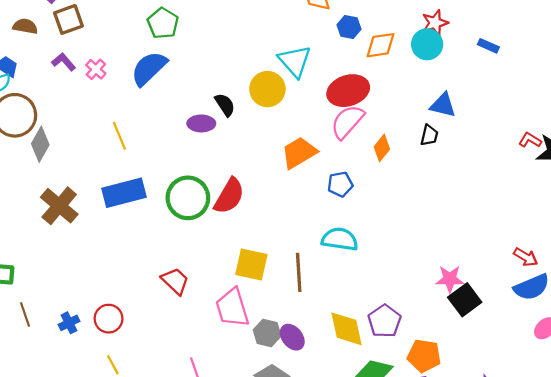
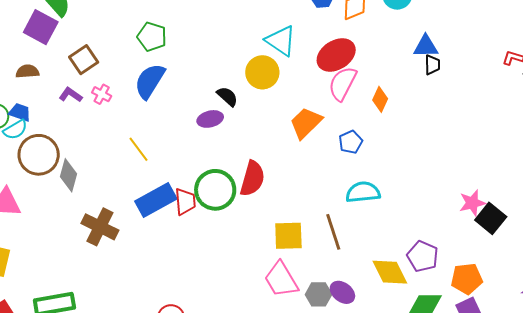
brown square: (68, 19) -> (84, 60), moved
black trapezoid: (429, 135) -> (432, 65), moved
red trapezoid: (175, 281) -> (185, 201), moved, turned 56

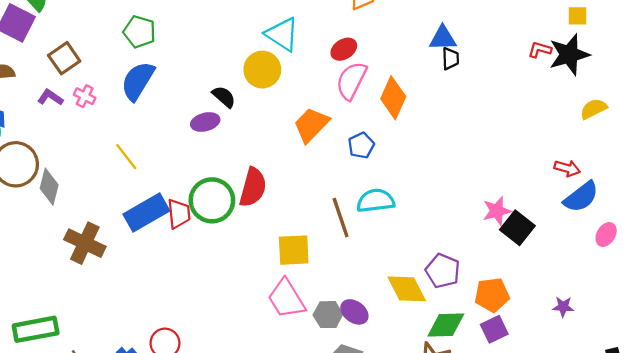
red ellipse: (336, 55) -> (344, 49), size x0.6
orange diamond: (380, 99) -> (393, 98), size x1.5
brown line: (333, 232) -> (341, 218), moved

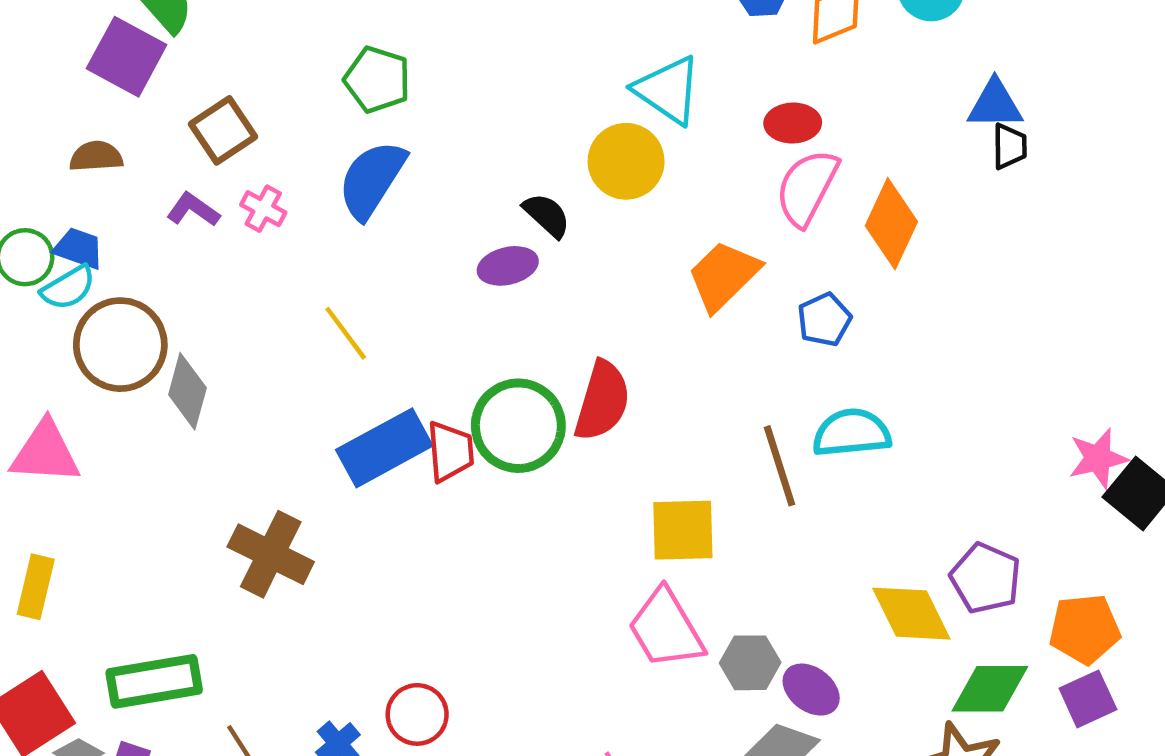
red ellipse: (344, 49) -> (793, 123), turned 30
brown cross: (85, 243) -> (271, 554), moved
purple ellipse: (354, 312) -> (811, 690), moved

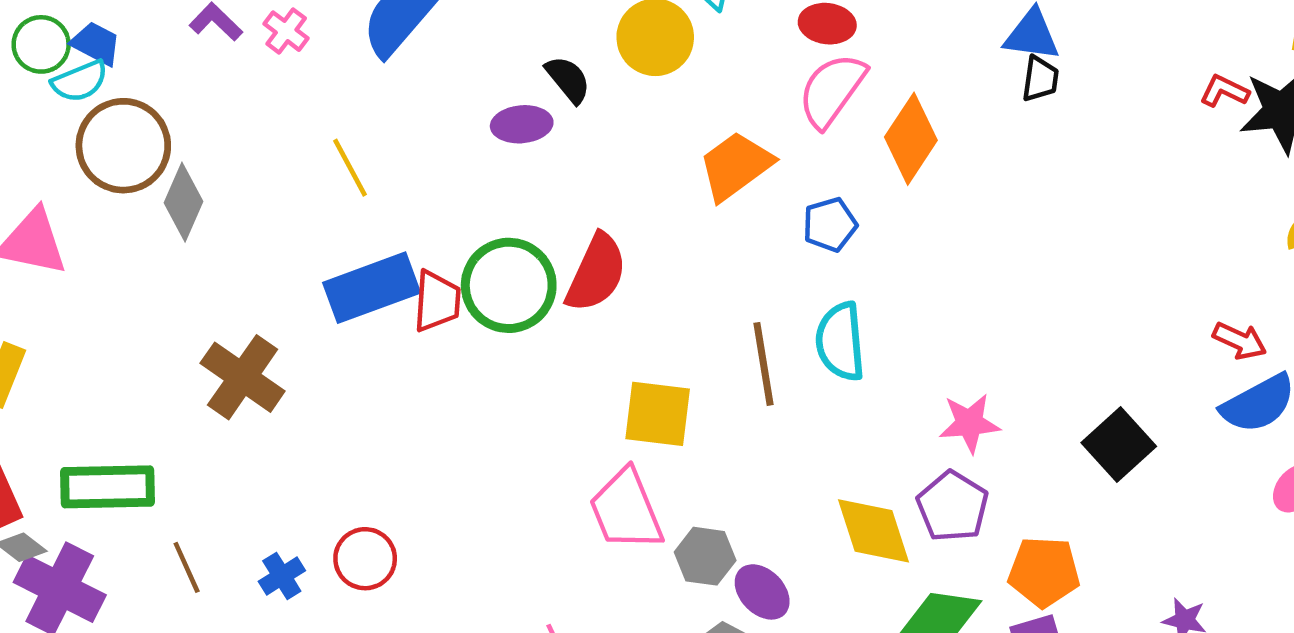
cyan semicircle: (852, 433) -> (840, 342), turned -98
pink star: (1098, 458) -> (970, 423), moved

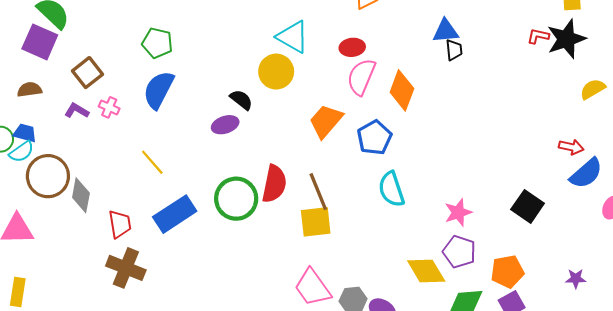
blue pentagon: (830, 225) -> (374, 138), size x1.4
red trapezoid: (437, 301) -> (120, 224), moved
brown line: (764, 364) -> (318, 192), moved
yellow square: (658, 414) -> (316, 222), moved

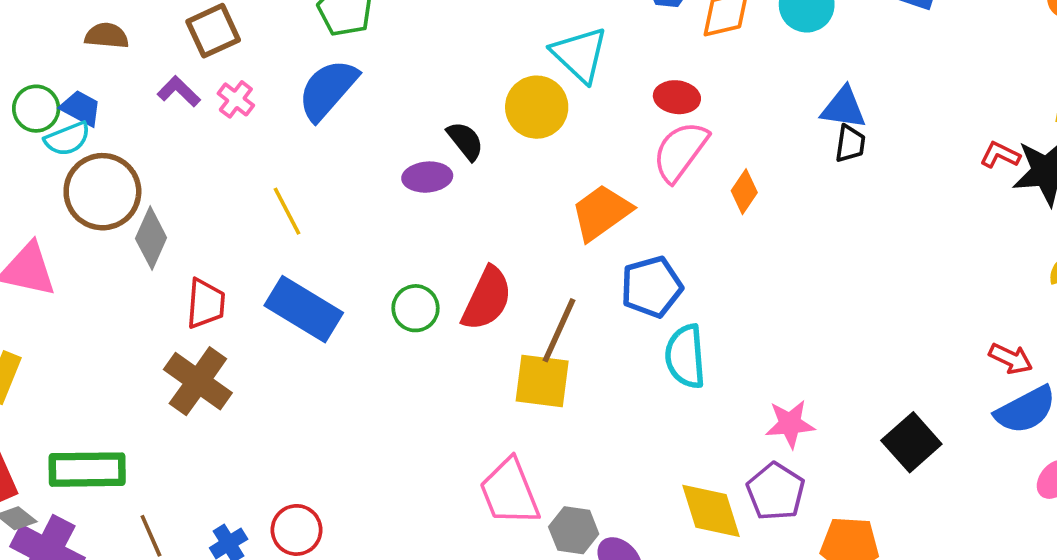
orange diamond: (402, 90) -> (744, 192), size x0.6
blue pentagon: (374, 138) -> (652, 287), moved
brown line: (318, 192) -> (559, 330), turned 33
green circle: (236, 199) -> (416, 308), size x0.6
blue rectangle: (175, 214) -> (304, 309), turned 51

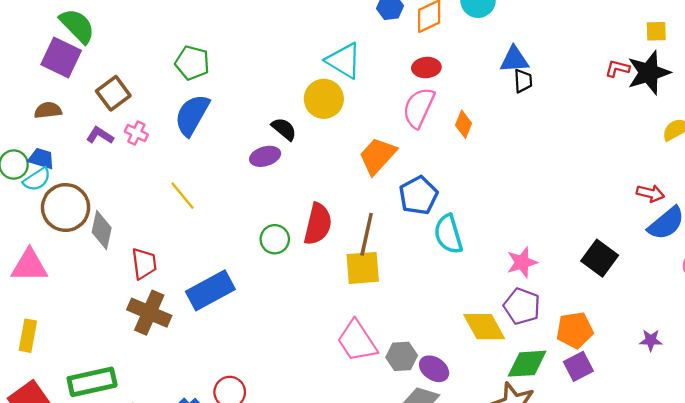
red ellipse: (677, 97) -> (426, 68), moved
blue rectangle: (304, 309) -> (210, 290), moved, turned -48

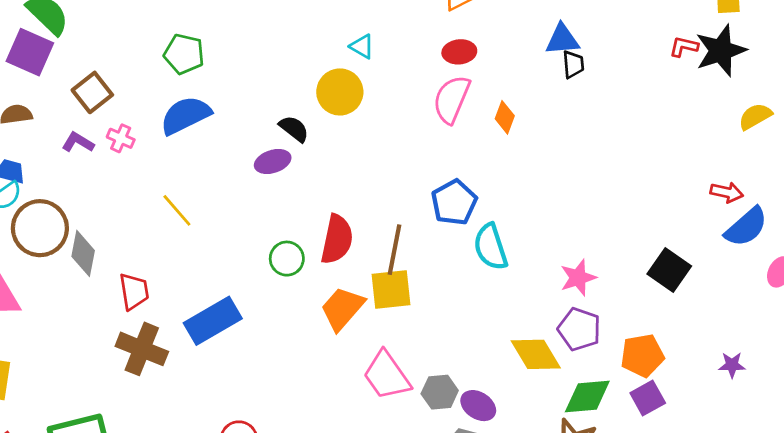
cyan triangle: (344, 61) -> (362, 46), size x0.6
blue semicircle: (192, 115) -> (186, 115), turned 36
orange trapezoid: (378, 156) -> (342, 308), moved

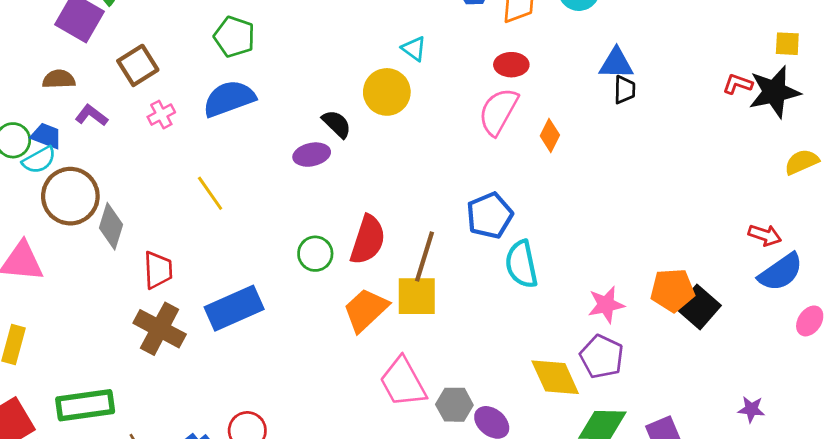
pink cross: (121, 138) -> (161, 115), turned 32
purple L-shape: (78, 142) -> (91, 115), moved
orange pentagon: (642, 356) -> (672, 290), moved

